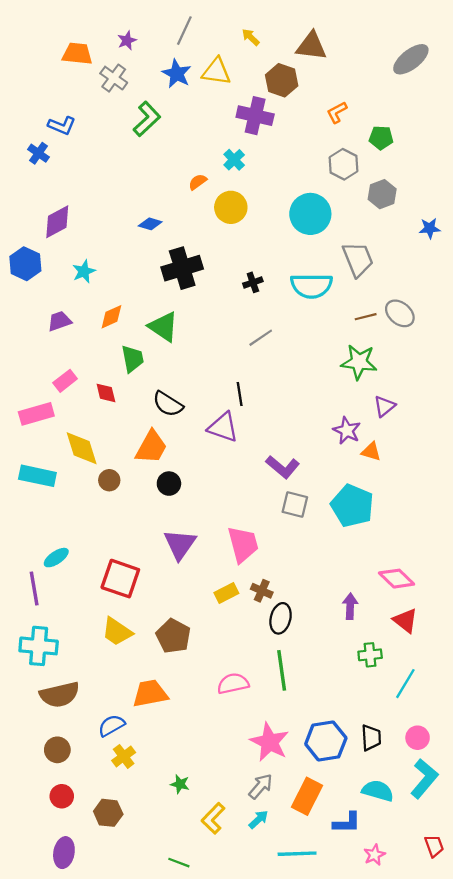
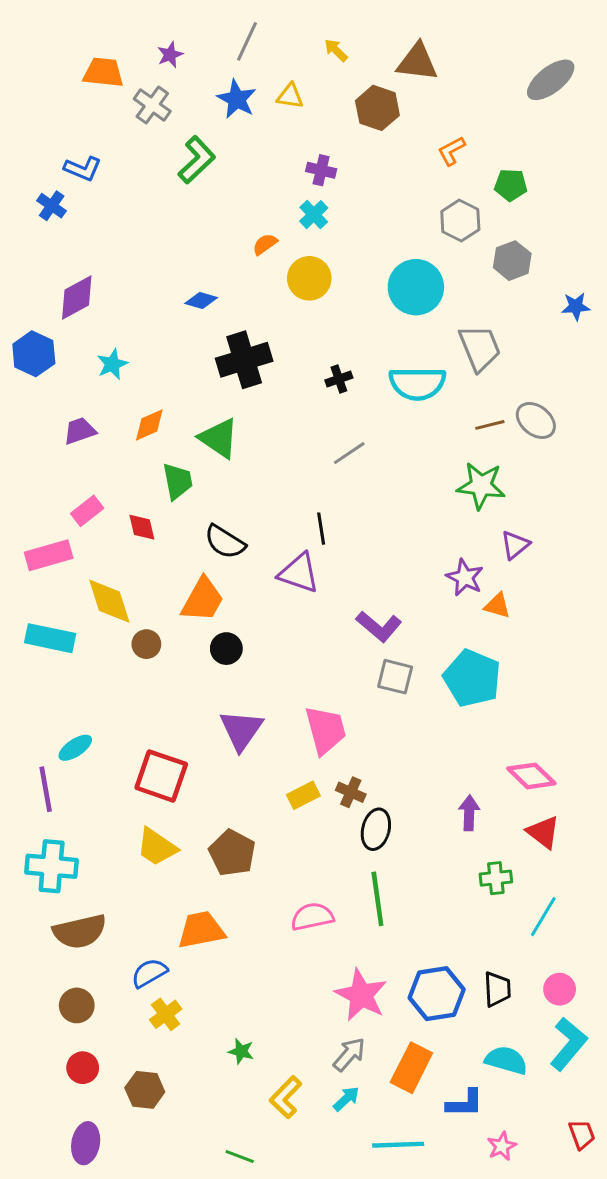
yellow triangle: (216, 71) -> (290, 96), size x0.7
purple cross: (255, 116) -> (321, 170), moved, size x0.6

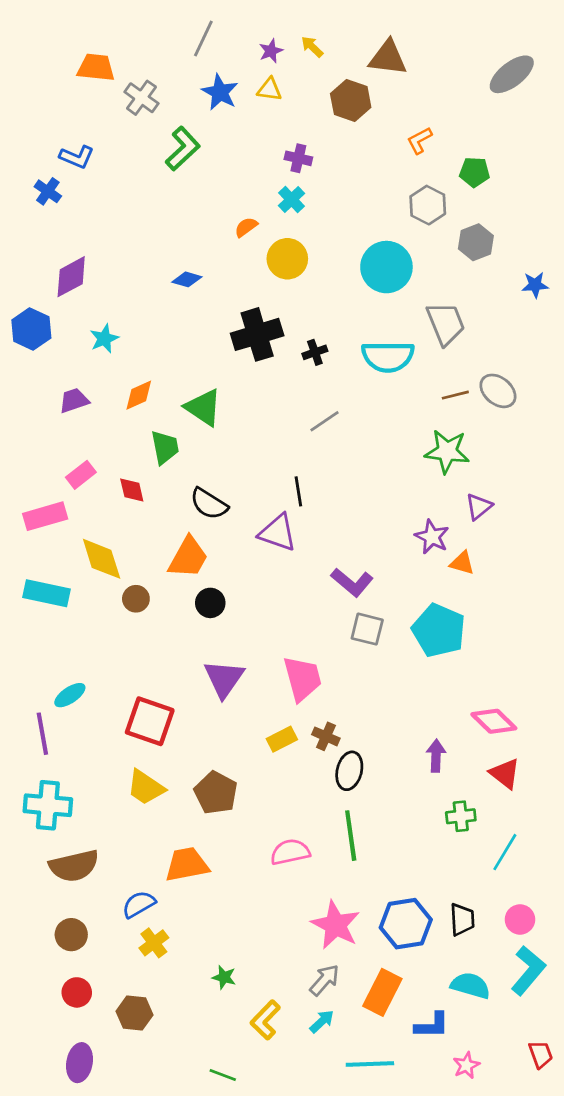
gray line: (247, 41) -> (203, 39), moved
purple star: (170, 55) -> (271, 51), moved
black cross: (244, 360) -> (257, 334), moved

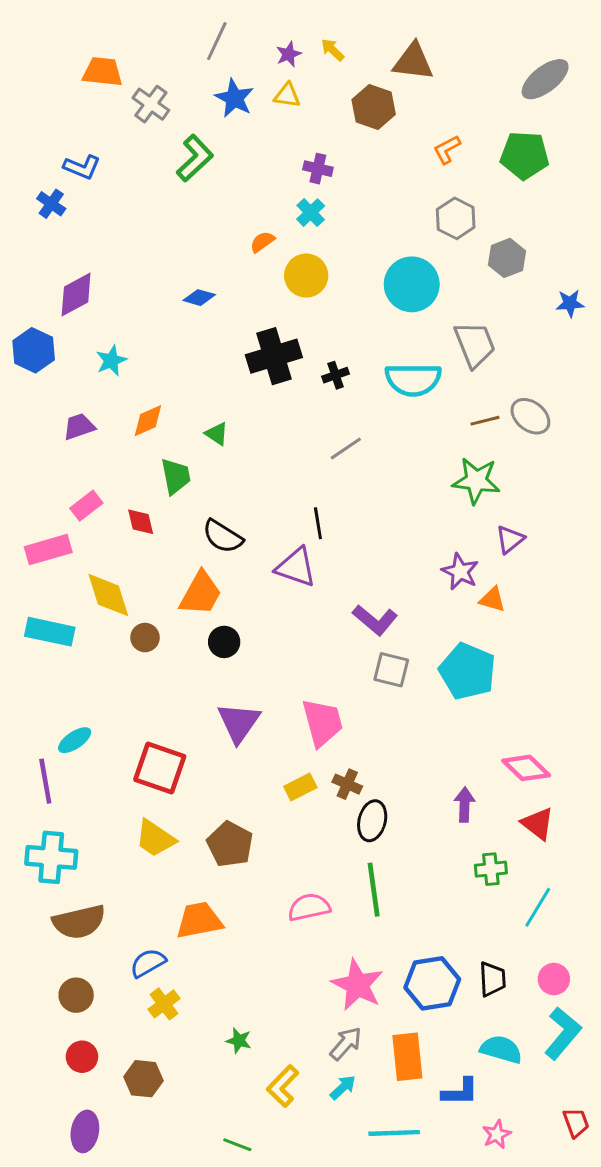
green pentagon: (475, 172) -> (525, 155), moved, size x1.5
green triangle: (203, 407) -> (217, 434), size x0.6
orange rectangle: (382, 992) -> (407, 1057), turned -33

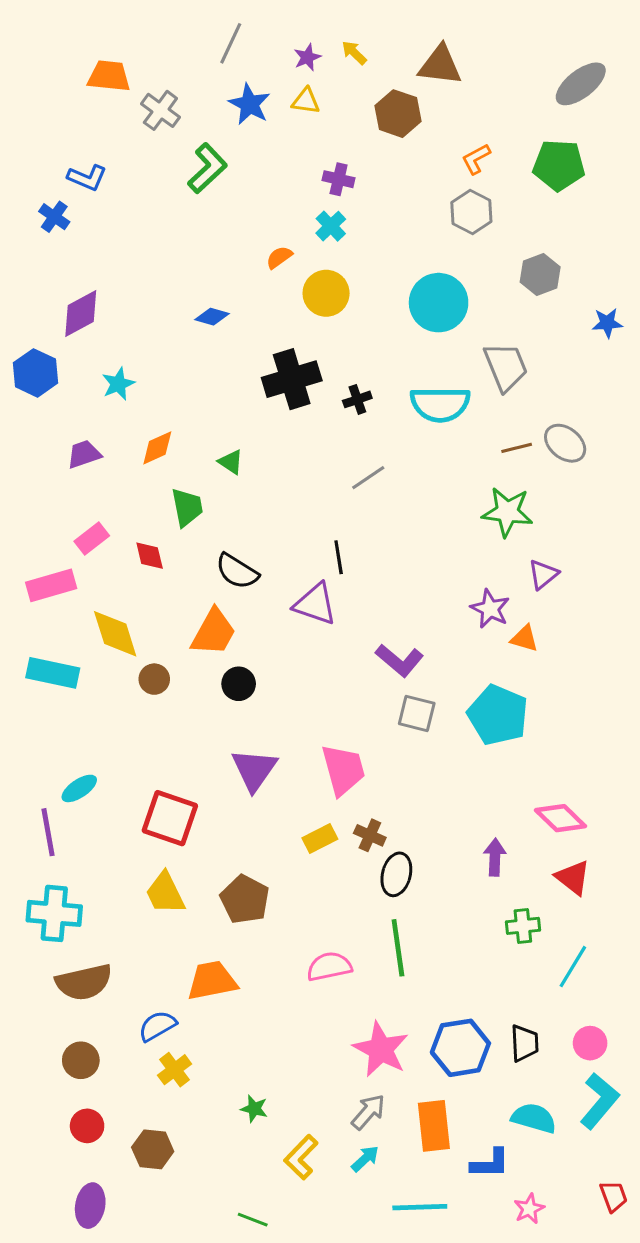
gray hexagon: (456, 218) -> (471, 212), moved
yellow trapezoid: (155, 838) -> (165, 893), turned 30

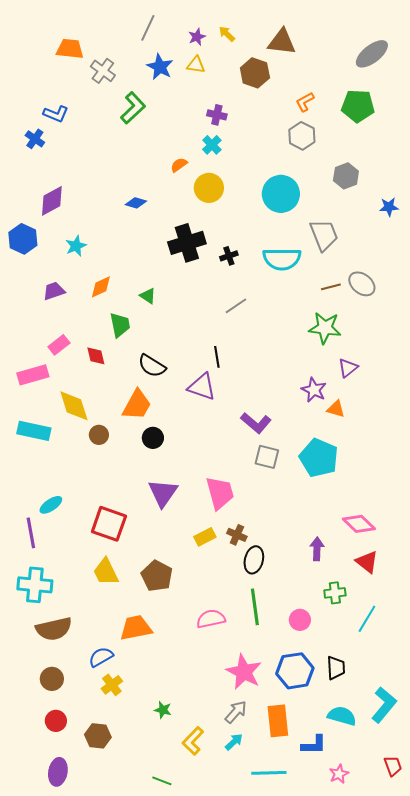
pink circle: (590, 1043) -> (300, 620), moved

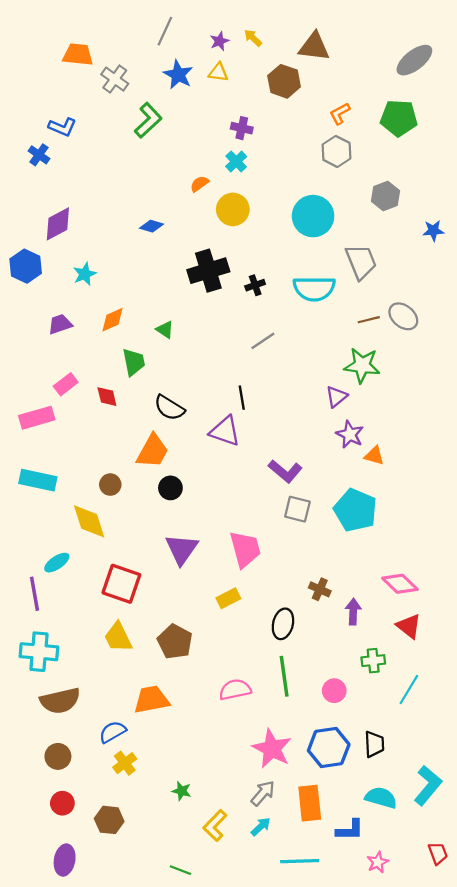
purple triangle: (348, 368) -> (336, 397), moved
yellow diamond: (74, 406) -> (89, 521), moved
brown cross: (237, 535) -> (320, 589), moved

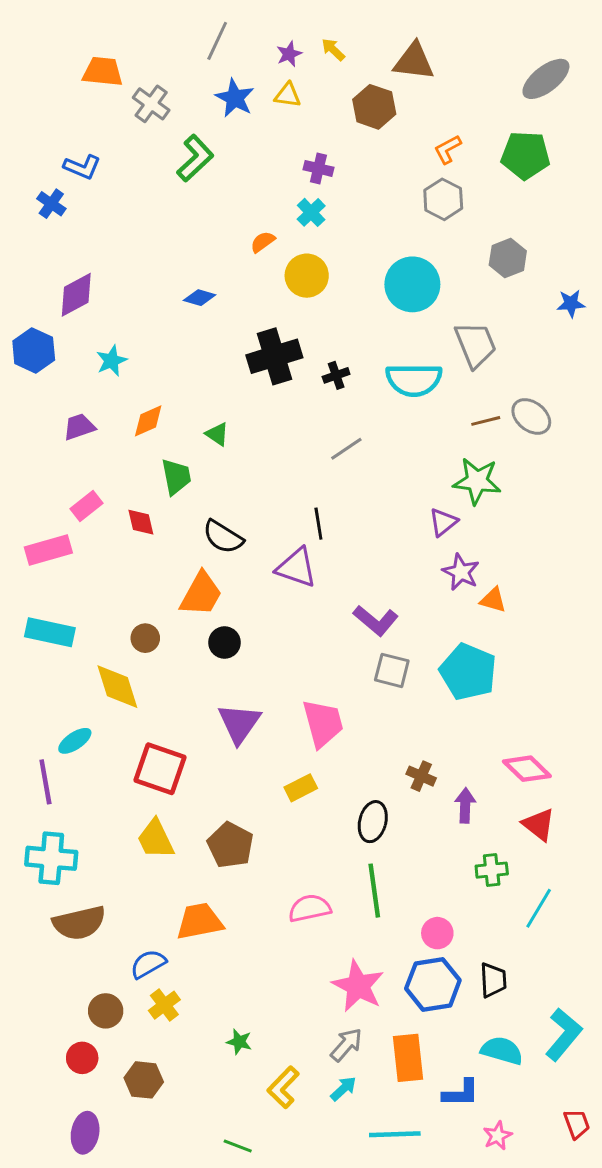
pink circle: (334, 691) -> (437, 933), moved
brown circle: (58, 756) -> (106, 1011), moved

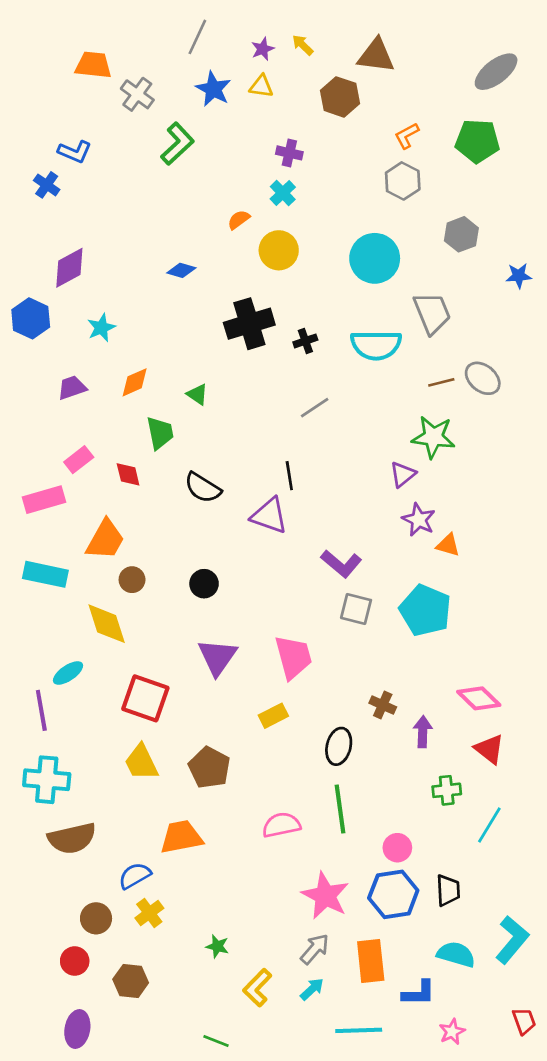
orange trapezoid: (201, 594) -> (105, 540), moved

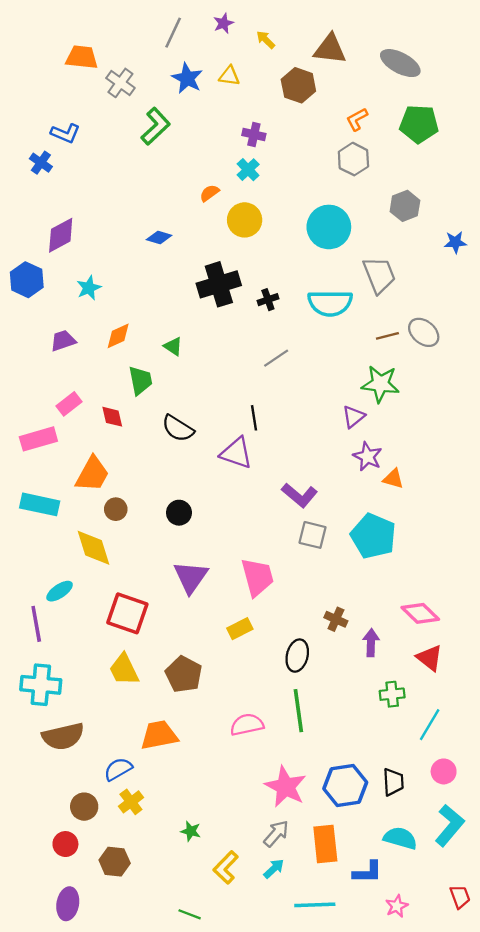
purple star: (263, 49) -> (223, 23), moved
gray ellipse: (496, 72) -> (400, 63), moved, turned 66
pink circle: (397, 848) -> (444, 771), moved

